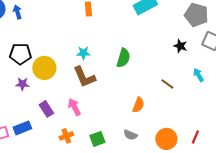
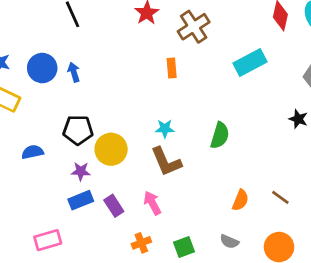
brown line: (167, 84) -> (280, 197), moved
blue rectangle: (22, 128) -> (81, 200), moved

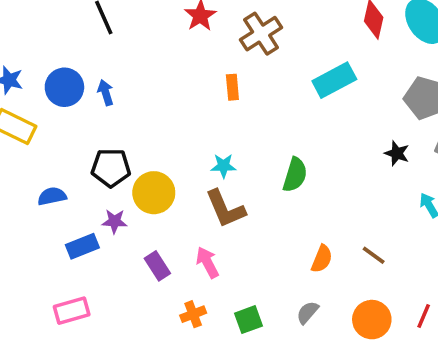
blue rectangle: (81, 200) -> (82, 246), moved
gray semicircle: (229, 242) -> (308, 312), turned 108

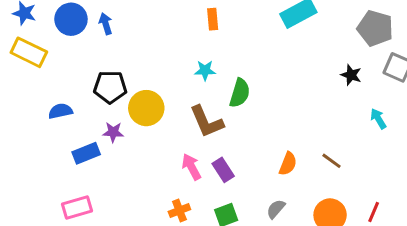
cyan star: (224, 166) -> (205, 70), moved
green semicircle: (295, 175) -> (240, 93), moved
purple rectangle: (157, 266) -> (223, 170), moved

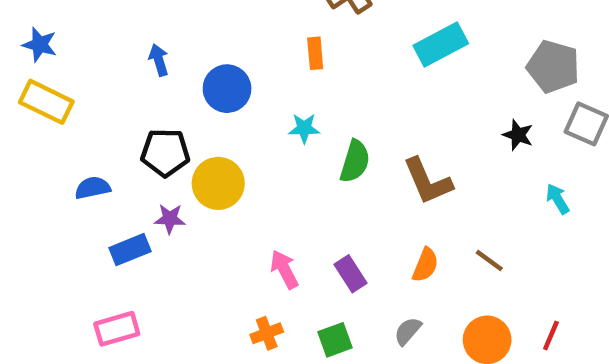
blue circle: (71, 19) -> (227, 89), moved
brown L-shape: (207, 122) -> (428, 181), moved
purple rectangle: (223, 170) -> (350, 274), moved

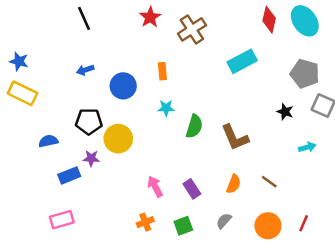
orange rectangle: (315, 53) -> (162, 71), moved
blue arrow: (159, 60) -> (85, 70), turned -91
cyan arrow: (558, 199) -> (307, 147), turned 105

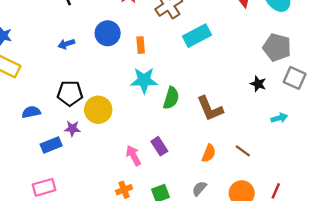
cyan rectangle: (242, 61) -> (197, 36), moved
blue circle: (123, 86) -> (108, 33), moved
cyan star: (166, 108) -> (144, 80), size x1.6
purple rectangle: (192, 189) -> (159, 146), moved

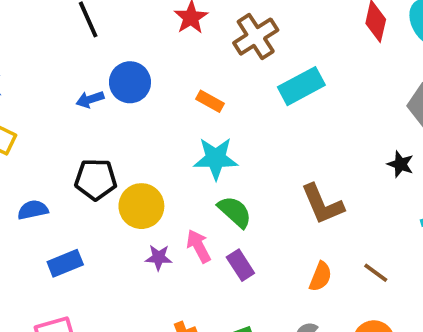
blue circle: (108, 33) -> (130, 82), moved
orange rectangle: (141, 45) -> (210, 101), turned -56
green semicircle: (171, 98) -> (235, 212), moved, turned -65
purple star: (72, 129) -> (159, 258), moved
pink arrow: (133, 156) -> (199, 246), moved

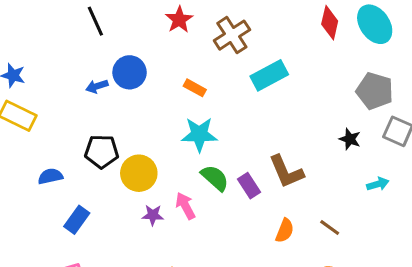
blue rectangle: (65, 263) -> (77, 220), turned -32
purple rectangle: (240, 265) -> (249, 186), moved

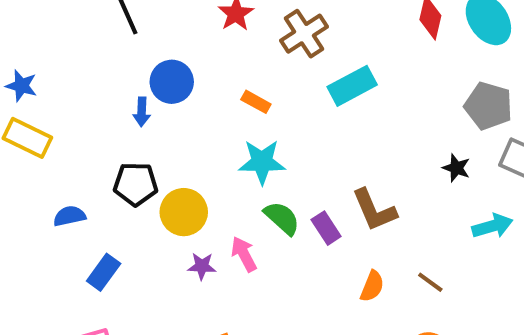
blue arrow: (97, 86) -> (142, 112), moved, turned -70
cyan arrow: (378, 184) -> (492, 226), size x1.4

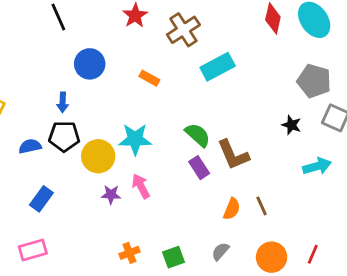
blue arrow: (142, 112) -> (63, 102), moved
cyan star: (262, 162) -> (135, 139), moved
blue semicircle: (69, 216) -> (30, 146), moved
green semicircle: (282, 218) -> (198, 135), moved
brown line: (430, 282) -> (262, 206), moved, turned 30

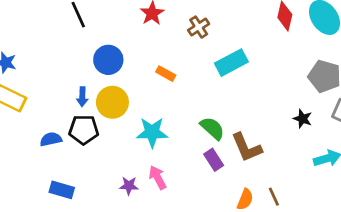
brown cross: (183, 30) -> (199, 27), size x0.7
yellow circle: (98, 156) -> (112, 102), moved
blue rectangle: (41, 199) -> (62, 190), turned 70

